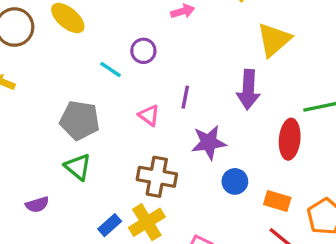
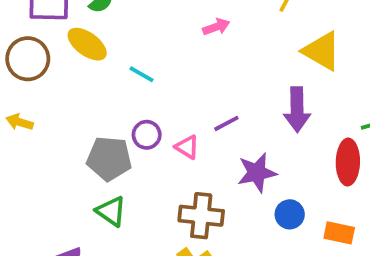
yellow triangle: (274, 40) -> (322, 51), turned -45
purple circle: (143, 51) -> (147, 135), moved
cyan line: (111, 69) -> (141, 74), moved
purple line: (185, 97) -> (226, 123), turned 55

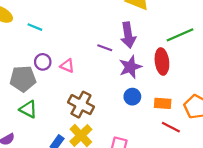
purple line: (226, 123) -> (105, 48), moved, turned 56
purple star: (257, 173) -> (130, 67), moved
brown cross: (201, 216) -> (81, 105), turned 30

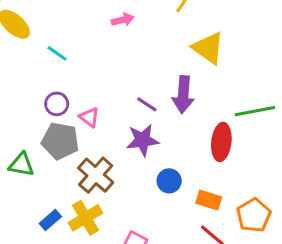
purple star: (130, 67) -> (143, 140), moved
gray pentagon: (23, 79) -> (60, 141), moved
green triangle: (28, 109) -> (21, 165), turned -30

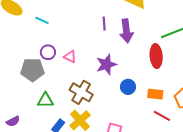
purple line: (147, 104) -> (104, 24), moved, turned 64
gray pentagon: (60, 141) -> (32, 70), moved
green triangle: (21, 165) -> (45, 100), moved

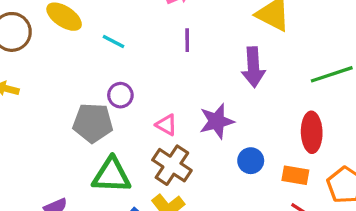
purple line: (104, 24) -> (187, 40), moved
red ellipse: (156, 56) -> (312, 132), moved
pink triangle: (70, 57) -> (166, 125), moved
green triangle: (45, 100) -> (111, 175), size x1.4

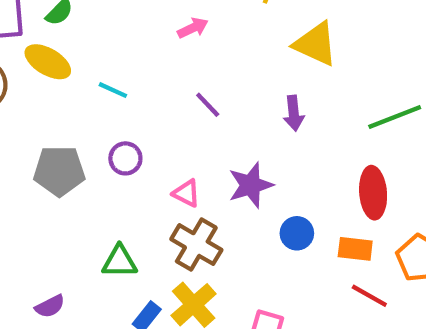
purple line: (187, 40) -> (208, 105), moved, turned -40
purple arrow: (253, 67) -> (294, 113), size x0.7
gray pentagon: (93, 123) -> (59, 171), moved
green triangle: (111, 175) -> (120, 262), size x0.7

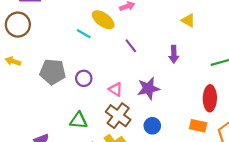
yellow triangle: (316, 44) -> (188, 20), size x0.6
yellow ellipse: (48, 62) -> (103, 20), moved
purple circle: (125, 158) -> (84, 78), moved
blue circle: (297, 233) -> (152, 126), moved

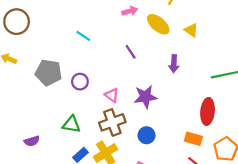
yellow ellipse: (103, 20) -> (158, 24), moved
brown cross: (118, 116) -> (112, 122), turned 30

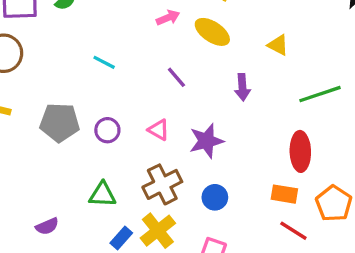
yellow triangle: (191, 30) -> (278, 45), moved
pink triangle: (112, 95) -> (159, 130), moved

